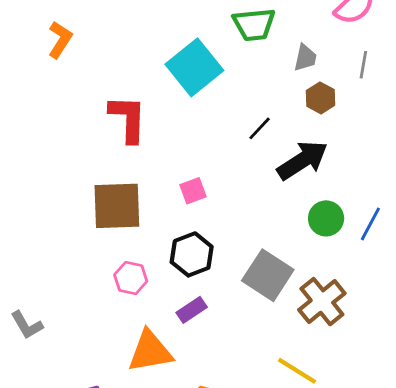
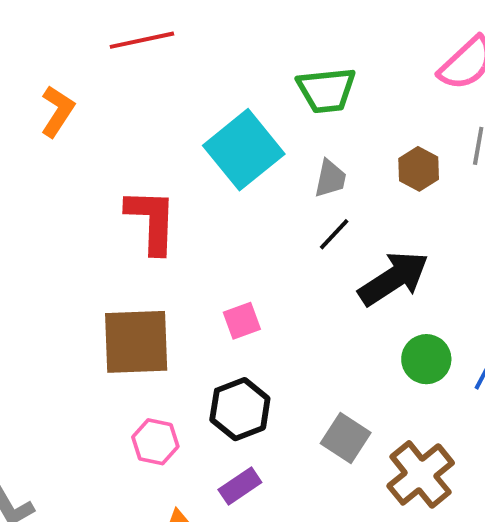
gray trapezoid: (305, 58) -> (330, 179), moved
brown hexagon: (320, 98) -> (419, 169), moved
gray square: (268, 275) -> (346, 438), size x0.7

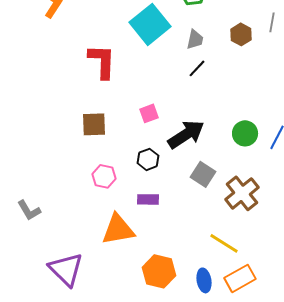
black arrow: (394, 278) -> (186, 134), moved
brown square: (136, 342) -> (94, 124), size x0.7
black hexagon: (240, 409) -> (148, 159), size x0.7
purple rectangle: (240, 486) -> (148, 199), turned 35

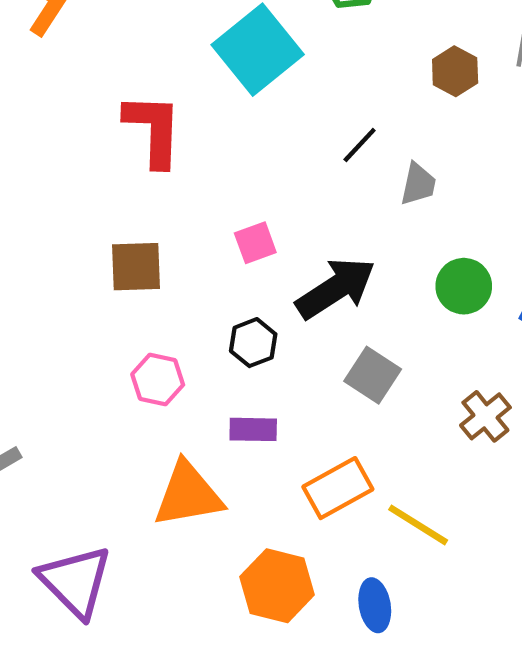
gray trapezoid: (195, 39) -> (418, 184), moved
brown cross: (242, 193) -> (485, 416), moved, size x0.7
orange rectangle: (240, 278) -> (338, 488), moved

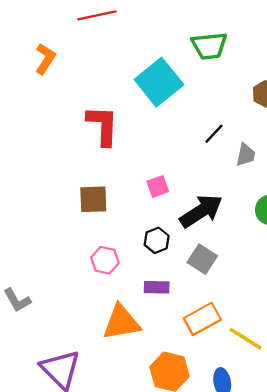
gray square: (373, 375) -> (202, 259), moved

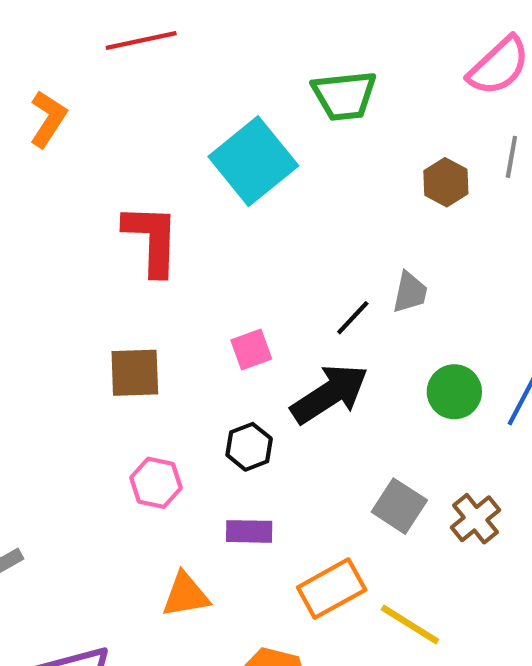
black line: (214, 134) -> (353, 318), moved
gray square: (202, 259) -> (399, 506), moved
orange triangle: (121, 322) -> (186, 595), size x0.7

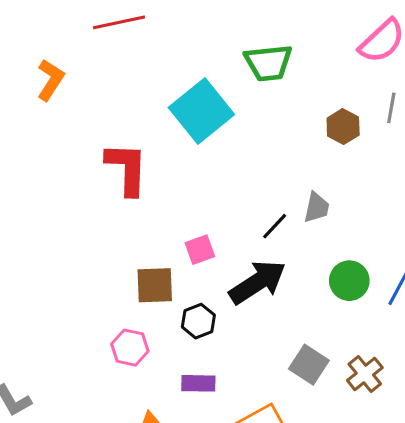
brown square: (135, 373) -> (155, 285), moved

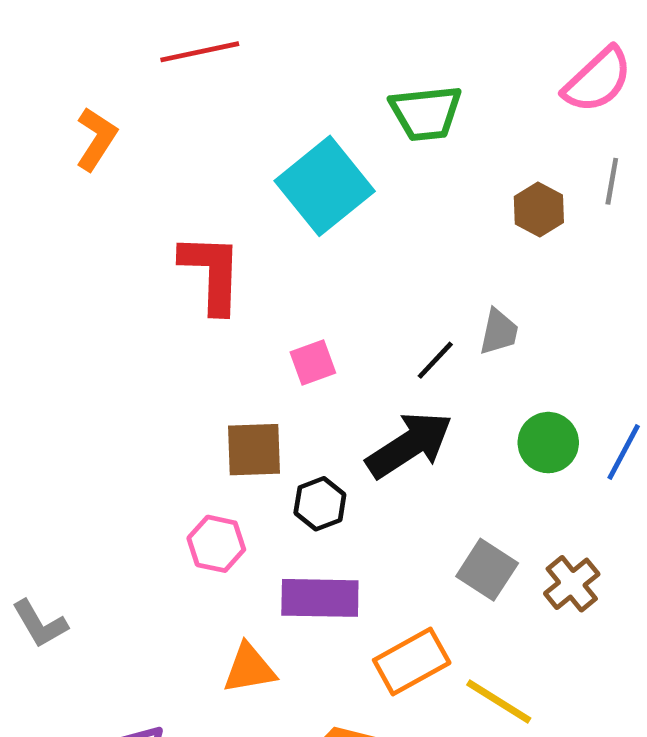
pink square: (200, 250) -> (313, 363), moved
purple rectangle: (198, 383) -> (320, 598), size x1.5

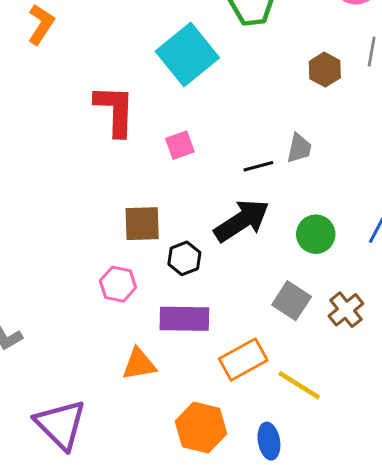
black line: (435, 360) -> (258, 166), turned 32
pink square: (313, 363) -> (180, 145), moved
green circle: (548, 443) -> (316, 234), moved

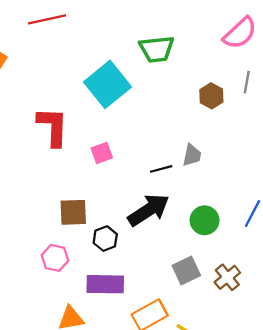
gray square: (292, 301) -> (186, 271), turned 32

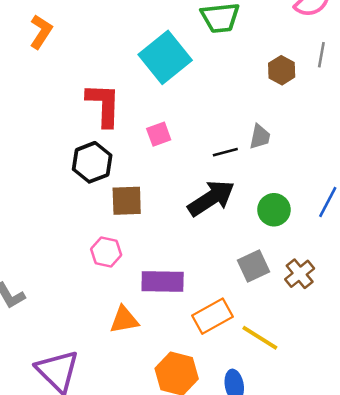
black hexagon: (105, 239) -> (92, 162), moved, size x1.4

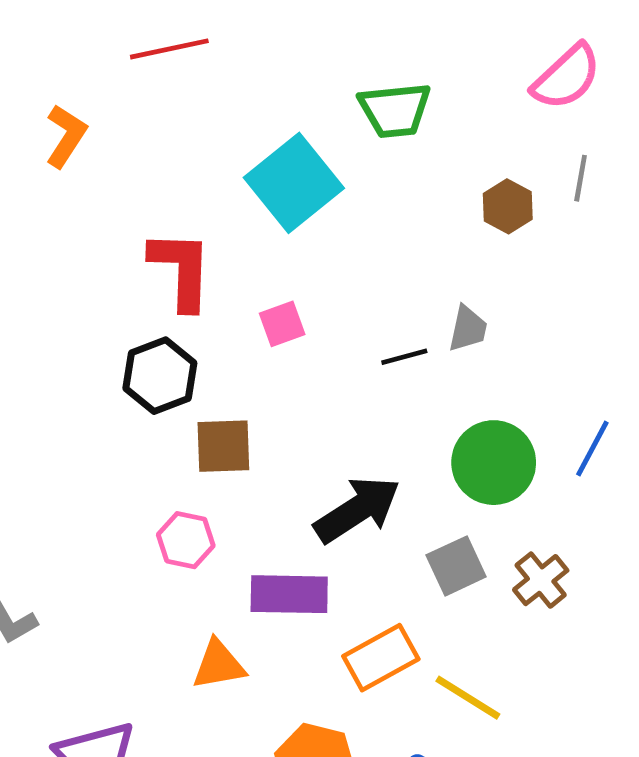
black arrow: (211, 198) -> (357, 510), moved
green circle: (274, 210) -> (494, 463), size x1.4

